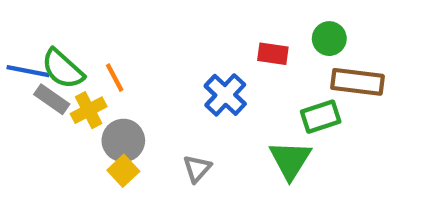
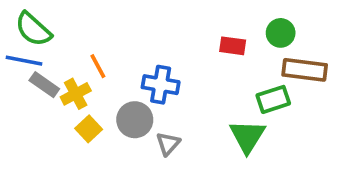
green semicircle: (63, 69) -> (33, 29), moved
blue cross: (225, 95) -> (161, 85), moved, turned -33
gray circle: (123, 140) -> (135, 120), moved
yellow square: (123, 171) -> (89, 129), moved

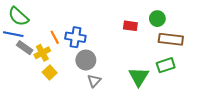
blue cross: (161, 85) -> (75, 37), moved
green rectangle: (273, 99) -> (166, 65), moved
gray circle: (135, 120) -> (86, 60), moved

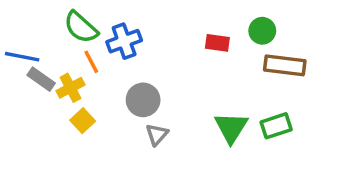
green semicircle: (18, 16) -> (81, 27), moved
blue cross: (75, 37) -> (124, 41), moved, turned -30
green rectangle: (166, 65) -> (276, 126), moved

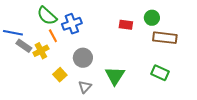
yellow square: (83, 121) -> (60, 75), moved
green rectangle: (276, 126) -> (160, 73), turned 42
green triangle: (231, 128) -> (115, 76), moved
gray triangle: (157, 134) -> (85, 87), moved

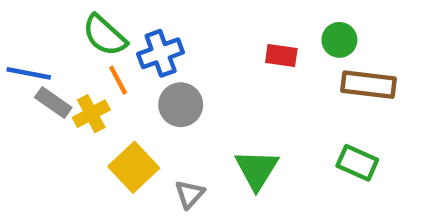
gray circle: (83, 58) -> (181, 105), moved
yellow square: (60, 75) -> (134, 167), size x1.5

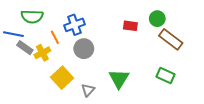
green semicircle: (105, 35) -> (32, 17), moved, turned -40
brown rectangle: (368, 85) -> (171, 39), turned 30

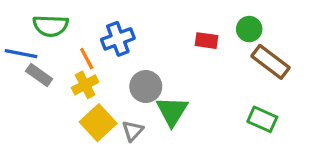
gray circle: (84, 49) -> (146, 86), moved
yellow cross: (42, 53) -> (85, 85), moved
green triangle: (119, 79) -> (172, 111), moved
gray triangle: (88, 90) -> (133, 131), moved

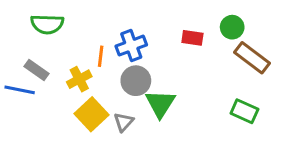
blue cross: (118, 39) -> (131, 46), moved
blue line: (21, 54) -> (20, 90), moved
orange line: (87, 59) -> (101, 56), moved, turned 35

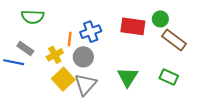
red rectangle: (192, 38) -> (133, 26), size x1.6
gray circle: (136, 81) -> (83, 57), moved
green triangle: (160, 104) -> (128, 77), moved
gray triangle: (124, 122) -> (85, 84), size x1.6

